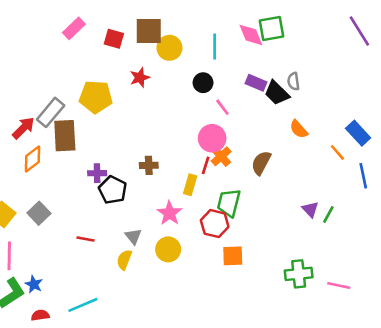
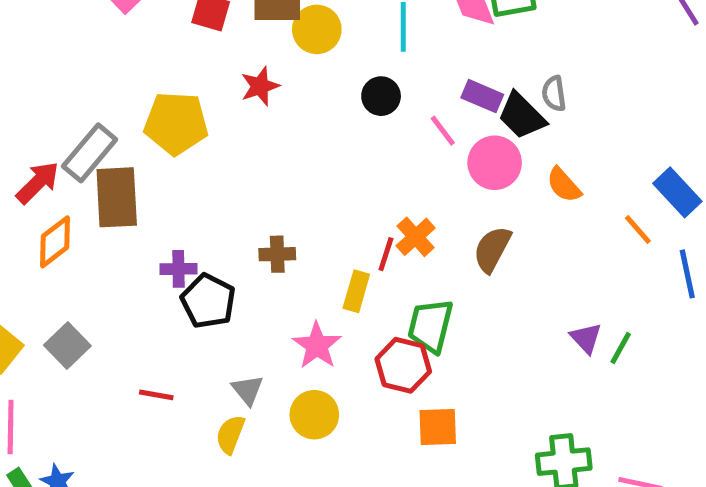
pink line: (222, 107) -> (443, 131), moved
pink circle: (212, 138) -> (495, 163), moved

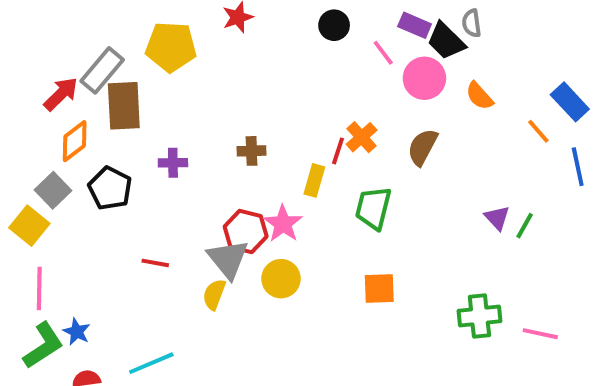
black pentagon: (208, 301) -> (110, 188), moved
gray square: (67, 346) -> (53, 190), moved
red hexagon: (403, 365) -> (246, 232), moved
gray triangle: (248, 390) -> (228, 259), size x1.6

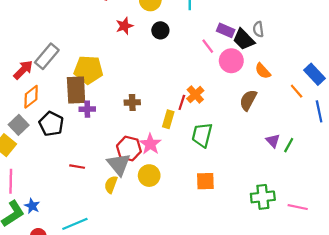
black circle: (334, 25) -> (160, 30), moved
yellow pentagon: (171, 47) -> (88, 70), moved
brown rectangle: (124, 106) -> (76, 90), moved
brown semicircle: (422, 147) -> (248, 100), moved

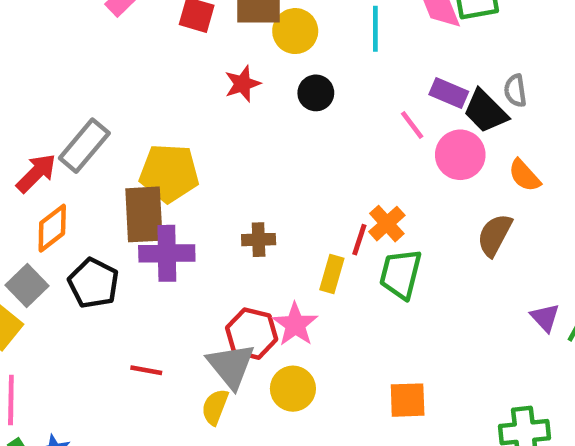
purple cross: (87, 109) -> (167, 253), size x1.6
green trapezoid: (202, 135) -> (401, 274), moved

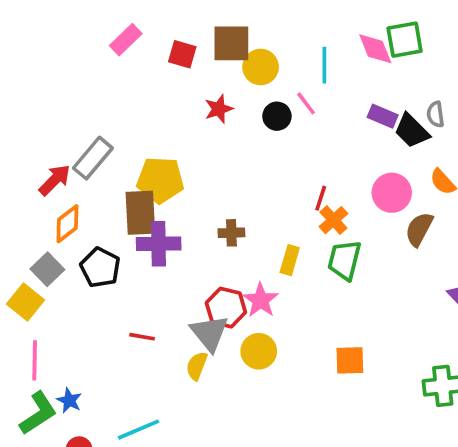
pink line: (412, 125) -> (306, 103), moved
pink circle: (460, 155) -> (392, 193), moved
red line: (359, 240) -> (321, 198), moved

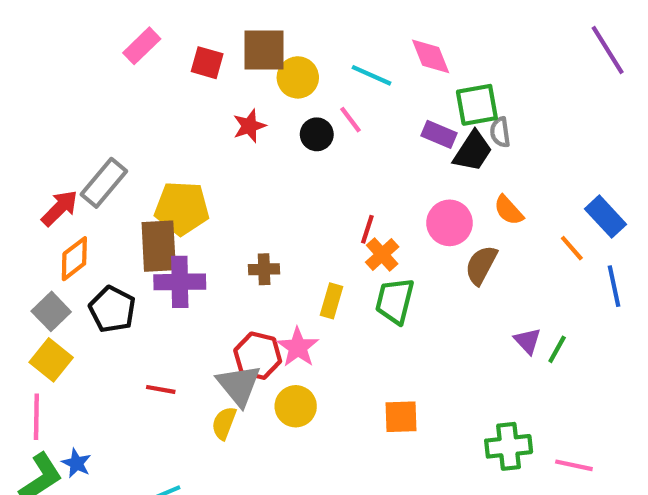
green square: (405, 40) -> (477, 105), moved
cyan line: (324, 65) -> (372, 75), turned -66
black trapezoid: (412, 131) -> (473, 151), turned -102
yellow square: (25, 302) -> (51, 360), moved

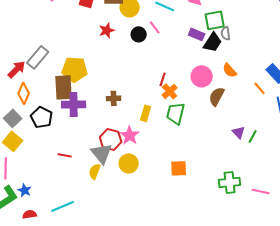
orange diamond: (74, 259) -> (24, 93), turned -30

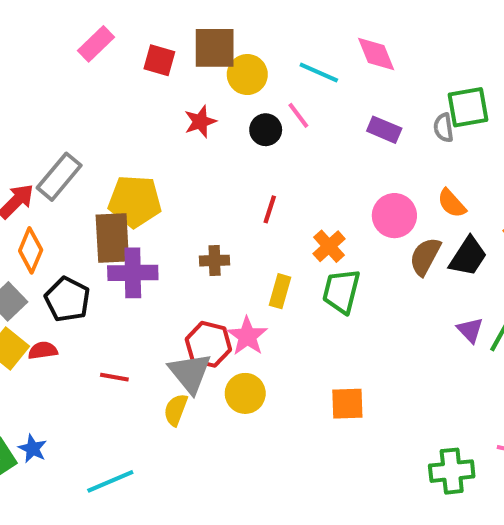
green square: (215, 20) -> (468, 107), moved
black trapezoid: (213, 42) -> (468, 256), moved
red line: (163, 79) -> (270, 209), moved
green cross: (230, 182) -> (452, 471), moved
red semicircle: (30, 214) -> (43, 350), moved

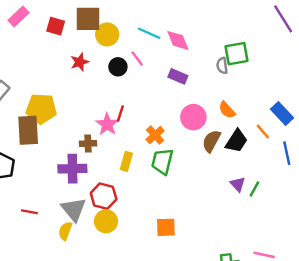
pink diamond: (376, 54) -> (178, 40), moved
purple rectangle: (384, 130) -> (178, 76), moved
purple cross: (133, 273) -> (72, 169), moved
pink star: (247, 336) -> (107, 124), moved
red hexagon: (208, 344) -> (104, 196), moved

